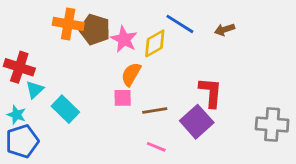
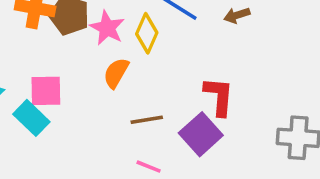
yellow diamond: (155, 43) -> (147, 33), turned -36
pink square: (123, 98) -> (46, 91), moved, size x1.4

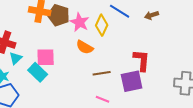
orange semicircle: (116, 73) -> (85, 47), turned -90
purple square: (201, 134) -> (132, 81), turned 30

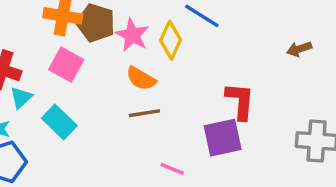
brown arrow: (152, 15) -> (299, 49), moved
pink square: (46, 57) -> (66, 65), moved, turned 30
brown line: (102, 73) -> (144, 113), moved

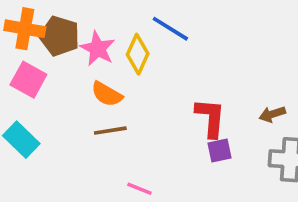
brown arrow: (299, 49) -> (272, 114), moved
purple square: (223, 138) -> (219, 151), moved, size x0.6

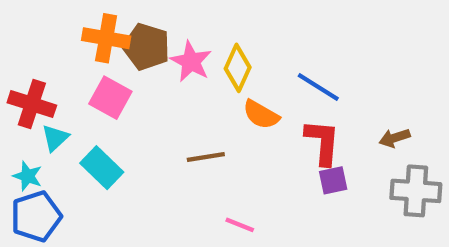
blue line: (170, 29) -> (318, 87), moved
orange semicircle: (107, 94) -> (261, 115), moved

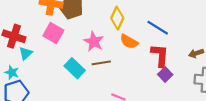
pink star: (191, 62) -> (94, 42), moved
cyan rectangle: (102, 168) -> (75, 68), moved
purple square: (333, 180) -> (165, 75), turned -32

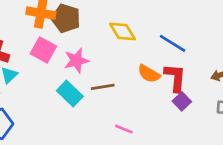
yellow diamond: (117, 18) -> (123, 32), turned -55
pink star: (94, 42) -> (76, 61), moved, turned 30
orange semicircle: (129, 42) -> (149, 74), moved

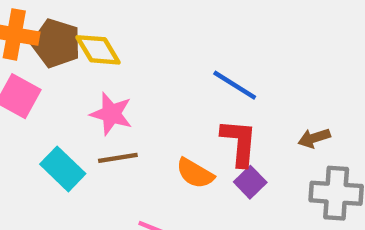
yellow diamond: (123, 32) -> (98, 50), moved
pink star: (76, 61) -> (111, 114), moved, turned 30
orange semicircle: (149, 74) -> (195, 173), moved

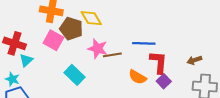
brown pentagon: (56, 43) -> (71, 29), moved
blue line: (235, 85) -> (144, 43), moved, turned -30
brown line: (118, 158) -> (112, 55), moved

